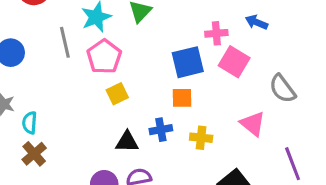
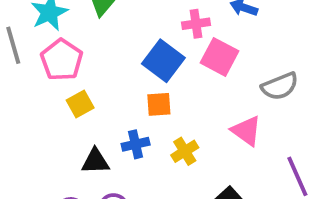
blue square: (188, 62) -> (163, 61), turned -36
gray semicircle: (282, 89) -> (280, 86), turned -72
yellow cross: (201, 138) -> (185, 151), turned -35

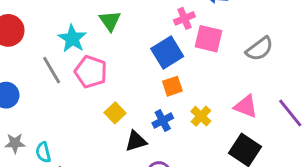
blue square: (163, 61) -> (167, 52), turned 36
yellow square: (80, 104) -> (115, 113), moved
pink triangle: (246, 131) -> (246, 106), moved

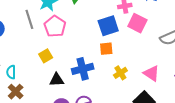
yellow square: (115, 113) -> (46, 56), moved
blue cross: (163, 121) -> (83, 69), moved, size x1.5
black triangle: (136, 141) -> (57, 80), moved

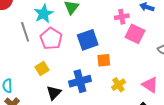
blue square: (108, 26) -> (88, 40), moved
black triangle: (57, 80) -> (54, 93), turned -42

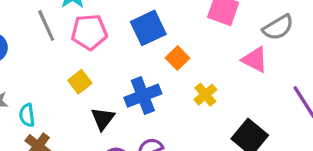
pink pentagon: (51, 39) -> (89, 32), turned -30
orange square: (104, 60) -> (177, 58), turned -32
pink triangle: (150, 85) -> (255, 60), moved

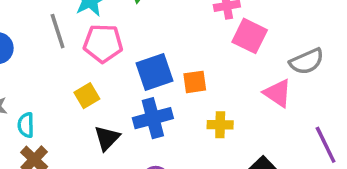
blue square: (148, 28) -> (154, 72), moved
orange square: (177, 58) -> (195, 82), turned 30
yellow cross: (205, 95) -> (220, 125), turned 35

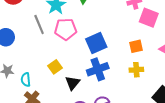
orange square: (195, 82) -> (136, 46), moved
yellow square: (87, 96) -> (55, 67), moved

